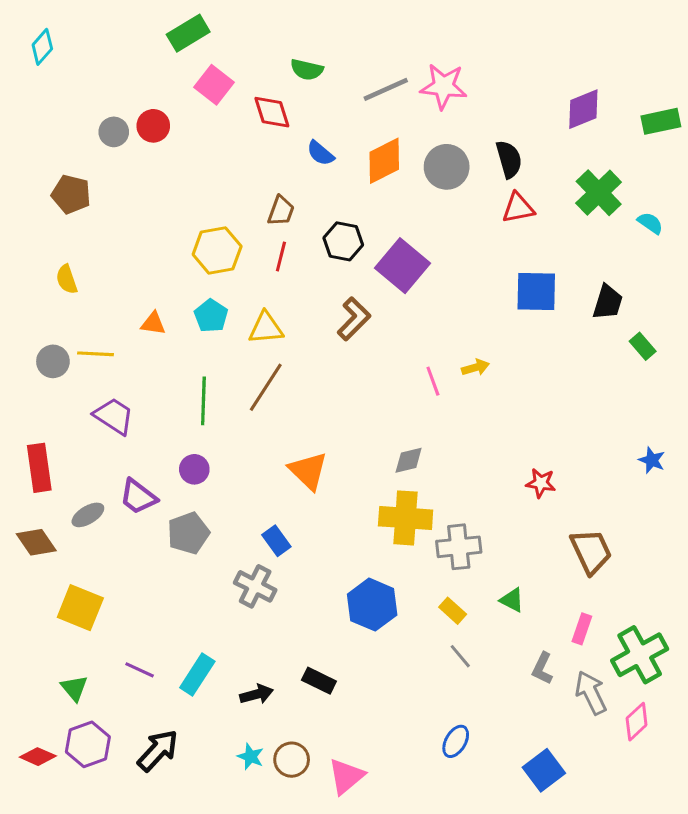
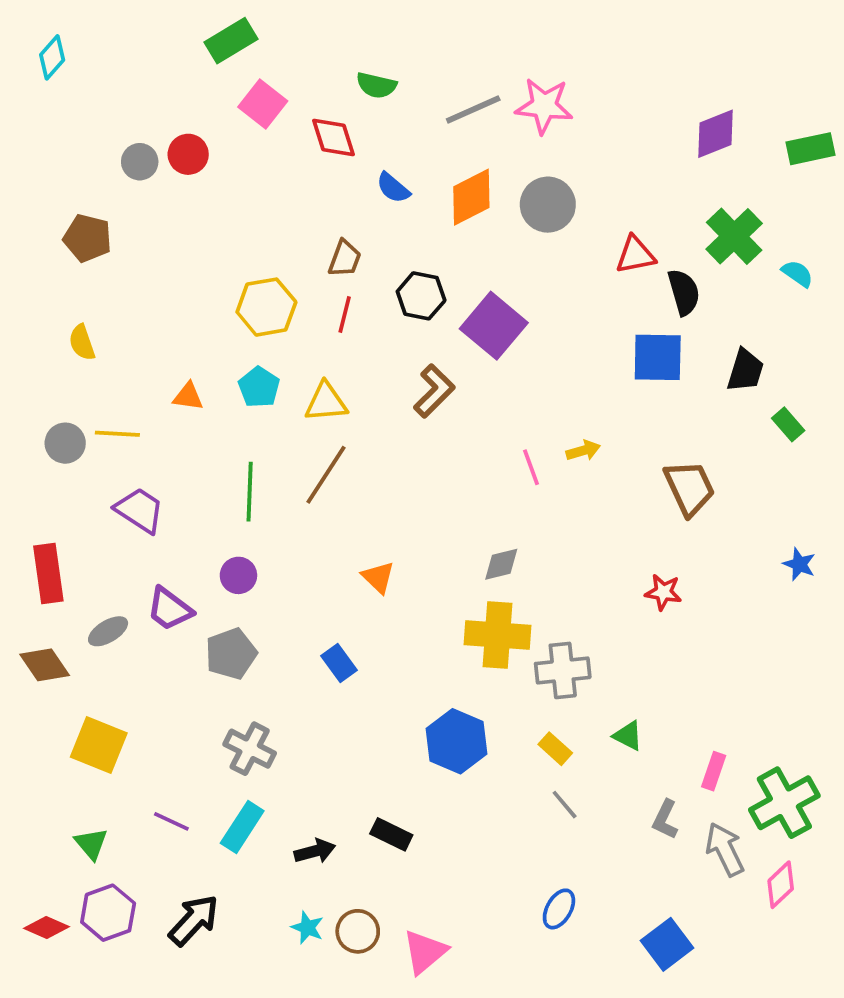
black semicircle: (509, 159) -> (684, 292), moved
orange triangle: (308, 471) -> (378, 577), size x0.7
brown trapezoid: (591, 551) -> (689, 488), moved
gray cross: (255, 586) -> (250, 749), moved

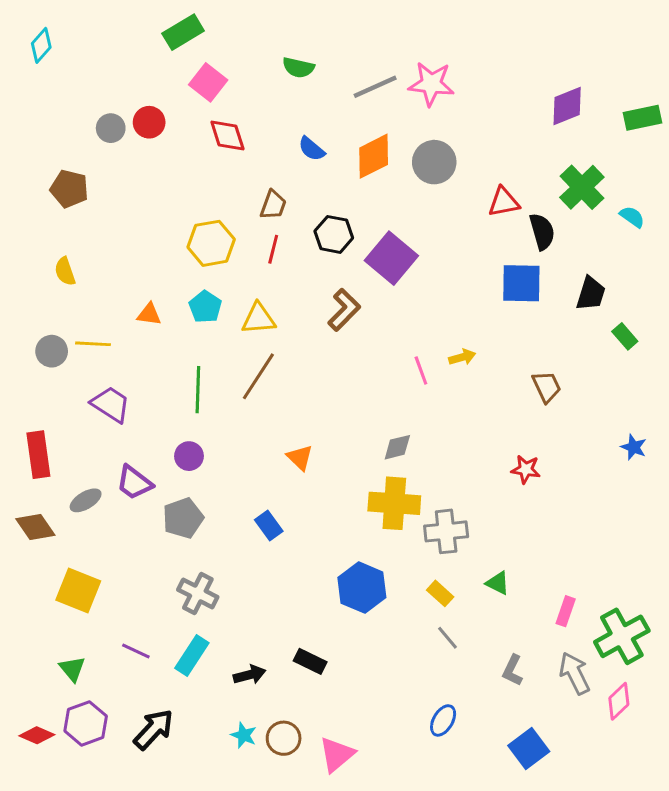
red diamond: (333, 138) -> (227, 136), moved
brown trapezoid: (689, 488) -> (546, 387), size x0.7
gray L-shape: (665, 820) -> (513, 670), moved

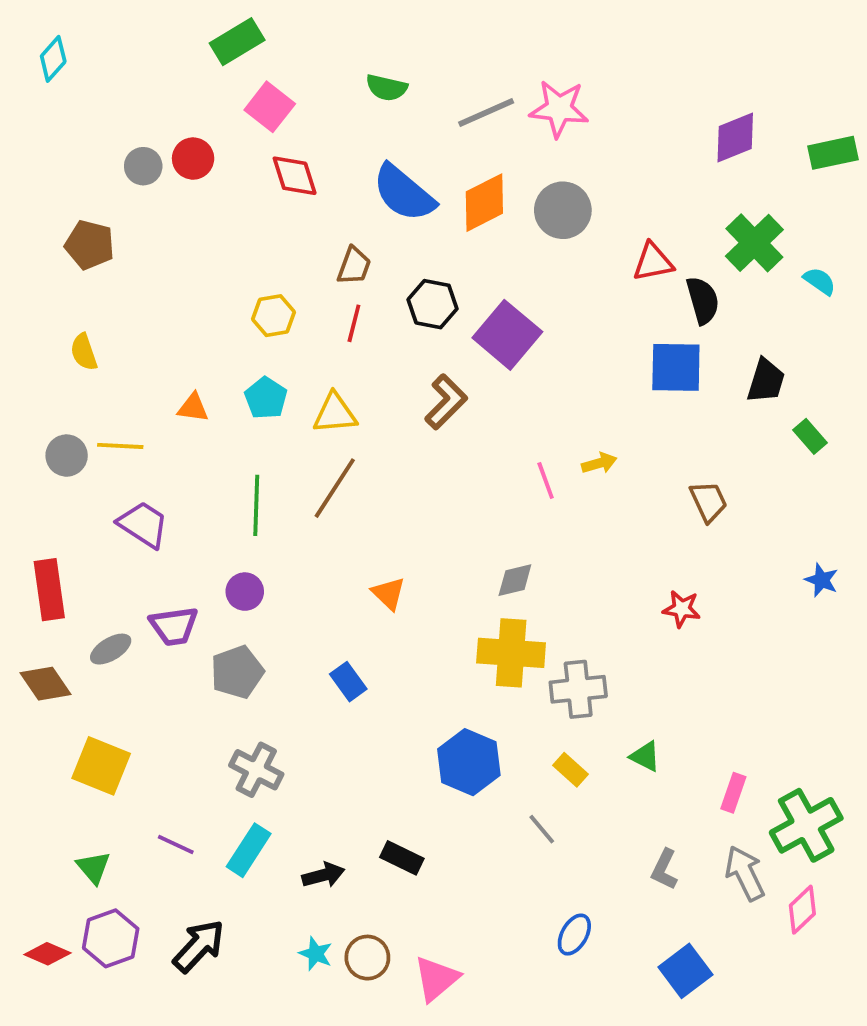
blue semicircle: (312, 149) -> (404, 193), size x1.8
yellow hexagon: (211, 243) -> (274, 316), size x0.7
purple trapezoid: (134, 483) -> (174, 626), turned -45
gray line: (448, 638) -> (542, 829), moved

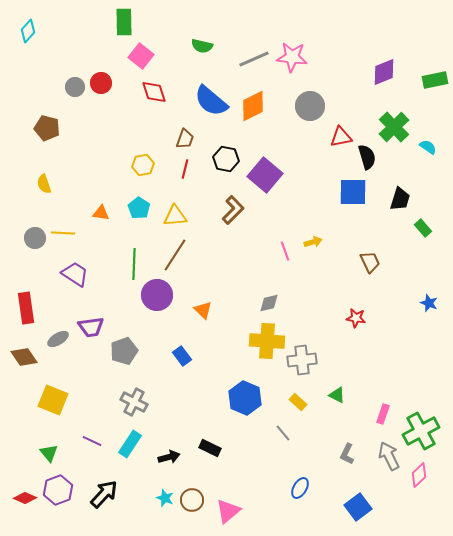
green rectangle: (237, 42) -> (124, 22), turned -60
gray circle: (563, 210) -> (310, 106), moved
purple circle: (245, 592) -> (157, 295), moved, size x1.6

